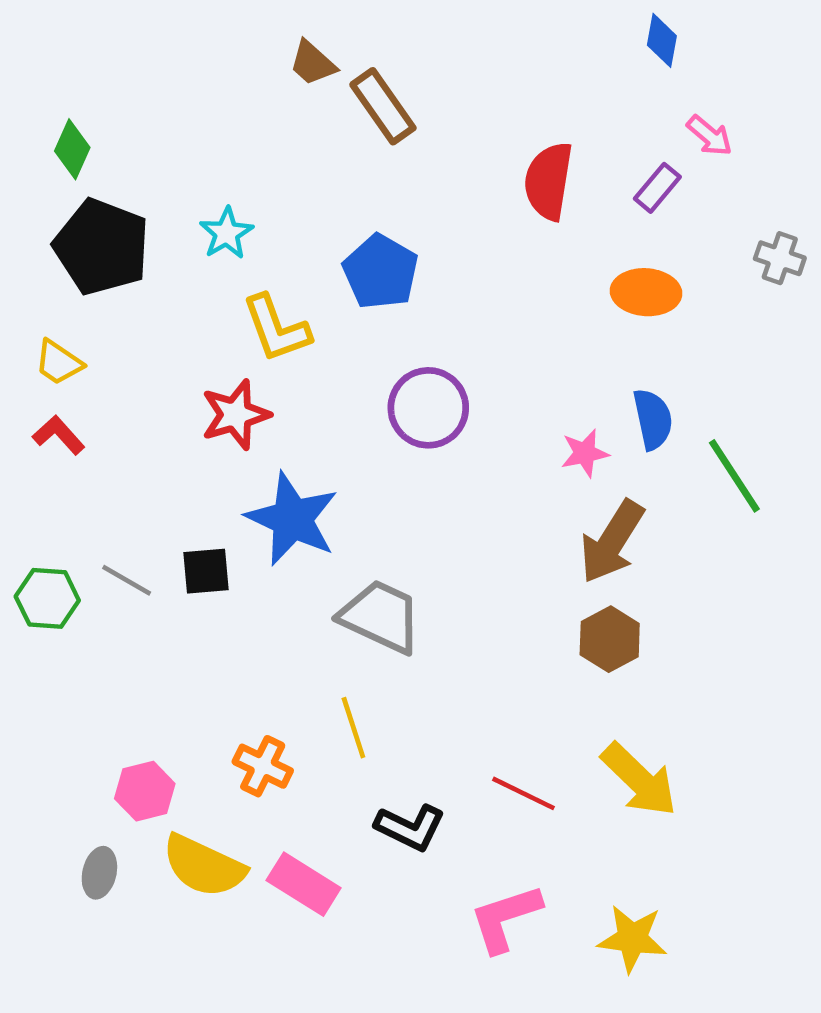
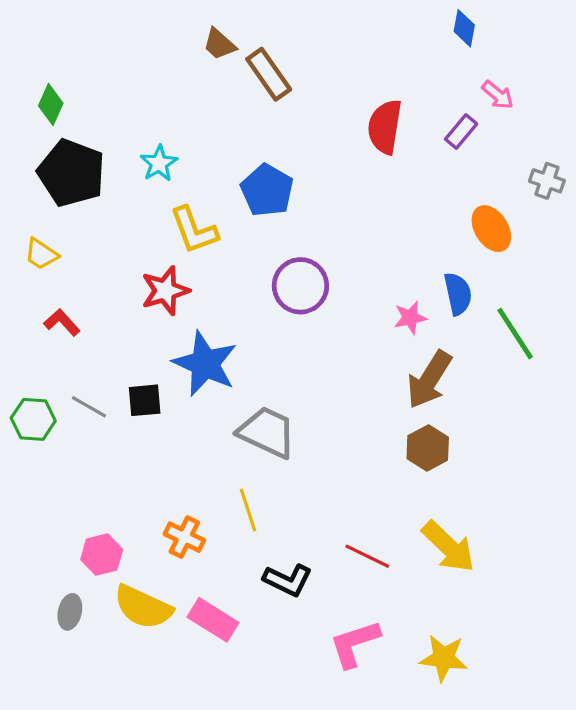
orange ellipse: (646, 292) -> (491, 229), moved, turned 54
red L-shape: (59, 435) -> (62, 322), moved

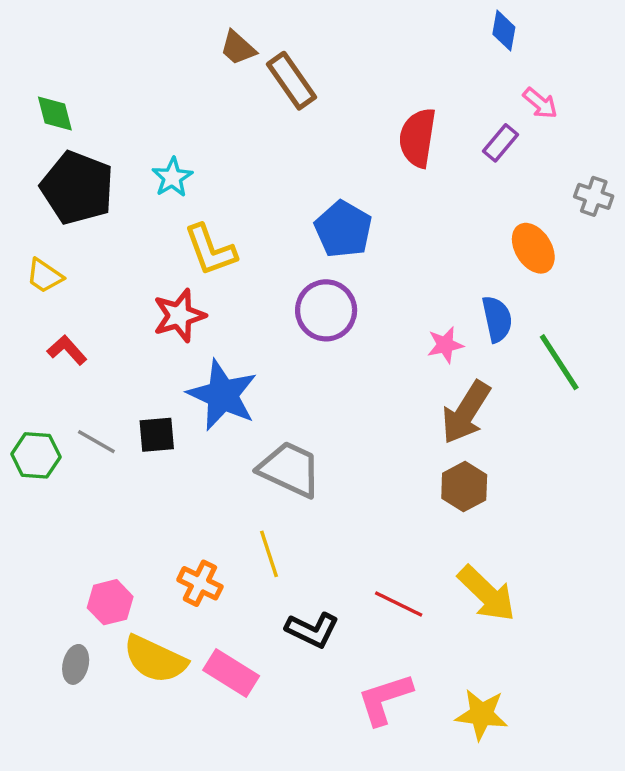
green diamond: (51, 105) -> (55, 113), turned -39
blue pentagon: (267, 190) -> (343, 229), moved

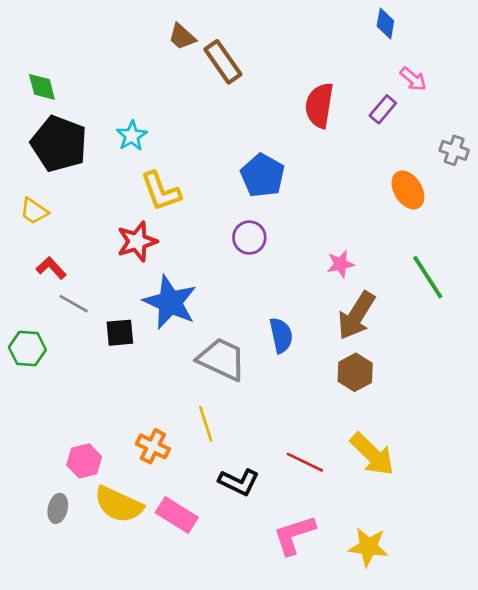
purple circle: (326, 310) -> (249, 238), size x0.7
blue semicircle: (497, 319) -> (281, 335), moved
gray line: (96, 442) -> (74, 304), moved

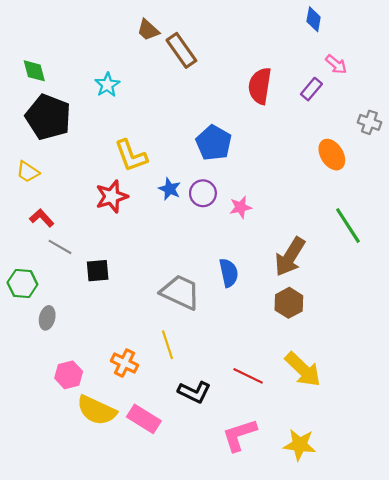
cyan star: (132, 136) -> (107, 85), moved
pink star: (341, 264) -> (241, 207), moved
blue star: (170, 302) -> (170, 189), moved, size x0.5
gray ellipse: (58, 508) -> (47, 318), moved

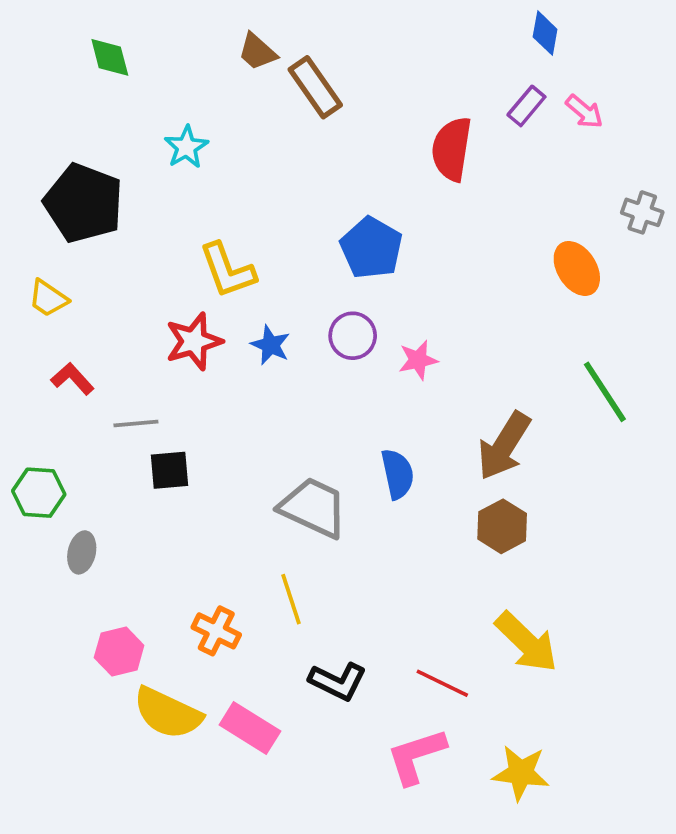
green diamond: (34, 71) -> (110, 57), moved
purple rectangle: (311, 89) -> (526, 106), moved
blue star: (170, 189) -> (270, 345), moved
gray line: (60, 247) -> (136, 424), moved, turned -35
red line: (248, 376) -> (442, 683), moved

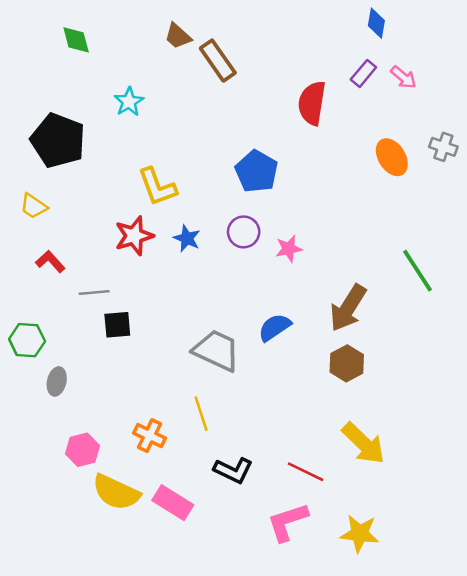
orange ellipse: (577, 268) -> (392, 157), moved
blue semicircle: (397, 474) -> (275, 327), turned -112

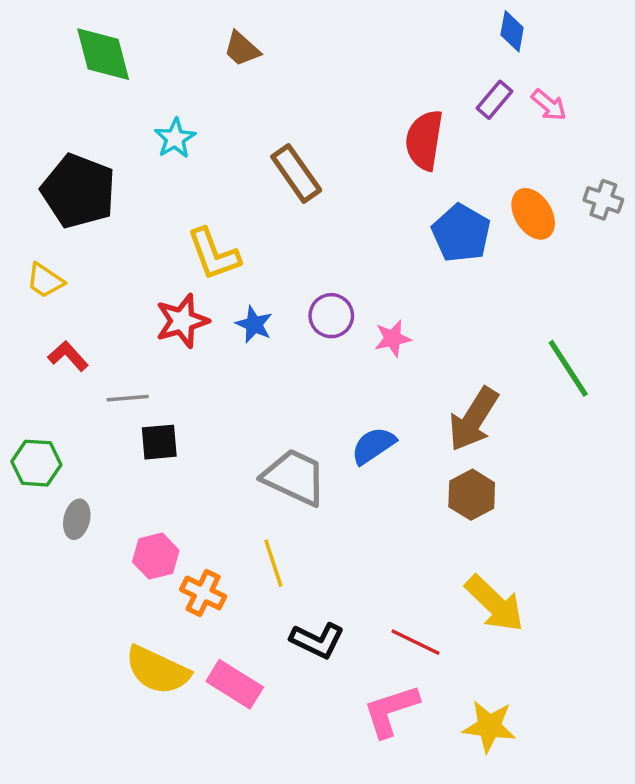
green diamond: (76, 40) -> (103, 54), size x1.5
brown rectangle: (218, 61) -> (296, 173), moved
blue pentagon: (256, 171) -> (461, 233), moved
pink hexagon: (82, 450) -> (156, 556), moved

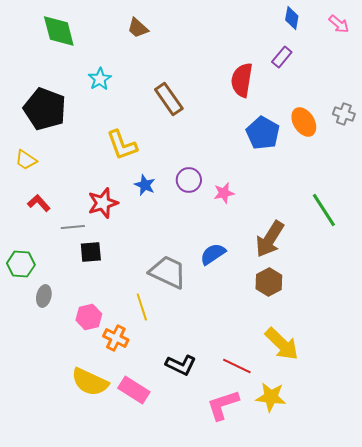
pink arrow: (549, 105) -> (339, 24), moved
red star: (182, 321) -> (103, 203), moved
yellow line: (273, 563) -> (142, 307), moved
yellow star: (489, 726) -> (271, 397), moved

